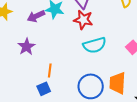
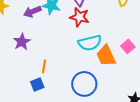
orange trapezoid: (118, 83) -> (106, 56), moved, turned -30

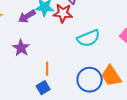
red star: (79, 17) -> (63, 13), moved
orange trapezoid: (106, 56) -> (111, 76), moved

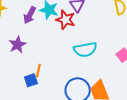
purple arrow: (27, 16) -> (30, 15), turned -42
blue square: (43, 88) -> (31, 80), moved

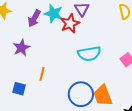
red star: (66, 20) -> (70, 23), turned 30
blue square: (31, 80) -> (19, 89), moved, turned 32

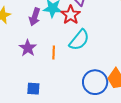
cyan semicircle: (89, 54) -> (79, 40), moved, turned -30
orange line: (42, 74) -> (54, 53), moved

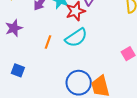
purple star: (28, 48) -> (14, 28), moved

